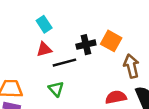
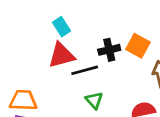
red triangle: (44, 49) -> (61, 55), size x1.5
green triangle: (56, 89) -> (94, 100), moved

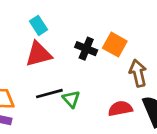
black cross: (109, 50) -> (86, 49), turned 35
black line: (85, 70) -> (49, 94), moved

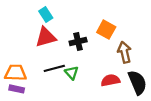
black cross: (86, 49) -> (78, 41), moved, turned -35

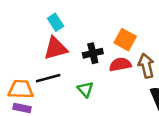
black line: (54, 68) -> (48, 78), moved
red semicircle: (110, 80) -> (120, 64), moved

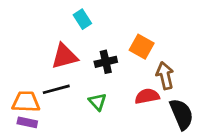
cyan rectangle: (56, 22) -> (82, 19), moved
red semicircle: (120, 64) -> (147, 96), moved

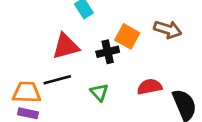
orange square: (142, 47) -> (127, 36), moved
brown arrow: (165, 76) -> (168, 29), moved, turned 120

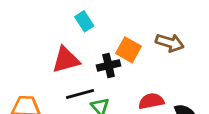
black line: (57, 80) -> (80, 94), moved

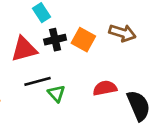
black cross: (109, 65) -> (55, 40), moved

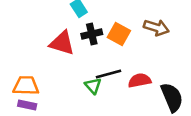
red triangle: (24, 49) -> (62, 43), turned 32
black line: (38, 81) -> (109, 74), moved

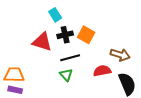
brown arrow: (156, 28) -> (120, 55), moved
black line: (109, 74) -> (70, 58), moved

